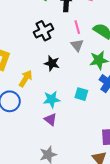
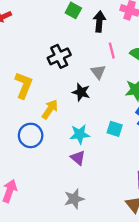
black cross: (43, 31) -> (59, 56), moved
gray triangle: (77, 45) -> (98, 72), moved

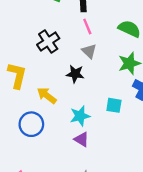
pink line: (112, 51) -> (87, 26), moved
yellow arrow: (50, 109) -> (47, 95), turned -78

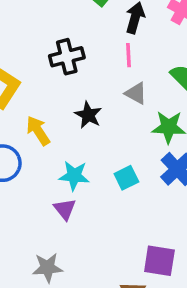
gray triangle: (89, 51) -> (136, 93), moved, turned -35
cyan square: (114, 105) -> (126, 178), turned 35

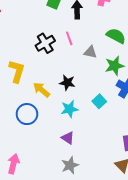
pink line: (129, 55) -> (69, 38), moved
black star: (88, 115) -> (67, 83), moved
purple triangle: (65, 209) -> (68, 138), moved

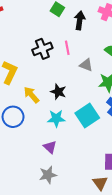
cyan square: (99, 101) -> (87, 116), size x1.6

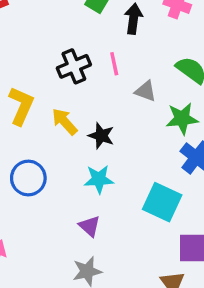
yellow arrow: (31, 95) -> (65, 122), moved
cyan square: (87, 116) -> (162, 202), moved, turned -30

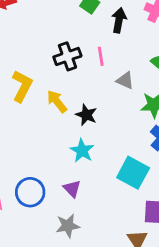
blue circle: (28, 178) -> (30, 192), moved
cyan star: (99, 179) -> (82, 151), turned 30

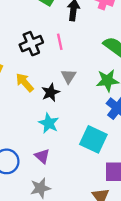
gray triangle: (125, 80) -> (69, 76), moved, turned 42
black star: (86, 115) -> (51, 92), turned 30

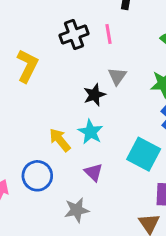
yellow arrow: (25, 82) -> (60, 140), moved
purple triangle: (42, 156) -> (94, 172), moved

